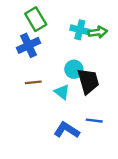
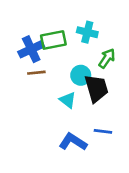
green rectangle: (36, 19) -> (53, 40), moved, turned -70
green arrow: (98, 32) -> (107, 58), moved, turned -48
brown line: (33, 82) -> (36, 73), moved

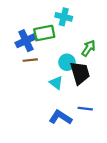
cyan cross: (87, 32) -> (64, 17), moved

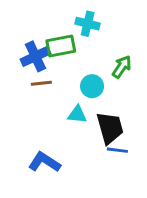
black trapezoid: (80, 73) -> (110, 128), moved
cyan triangle: (56, 83) -> (77, 114), turned -32
blue L-shape: (60, 117) -> (44, 162), moved

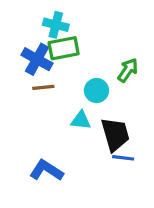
cyan cross: (88, 24) -> (56, 25), moved
blue cross: (35, 56) -> (37, 59), turned -36

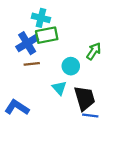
blue cross: (37, 59) -> (27, 43), turned 30
cyan triangle: (81, 120) -> (59, 88), turned 42
blue L-shape: (46, 170) -> (17, 107), moved

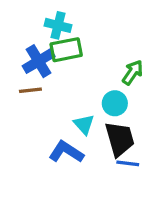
brown line: (32, 64) -> (30, 90), moved
cyan circle: (71, 66) -> (115, 103), moved
blue L-shape: (17, 107) -> (66, 152), moved

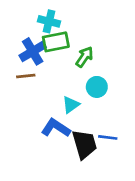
green arrow: (133, 72) -> (85, 57), moved
cyan triangle: (84, 124) -> (71, 105), turned 36
black trapezoid: (120, 139) -> (85, 144), moved

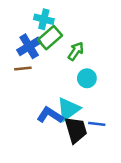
green rectangle: (56, 42) -> (50, 38), turned -30
cyan triangle: (71, 105) -> (68, 109), moved, size x1.5

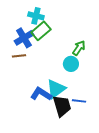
green arrow: (76, 51) -> (79, 48), moved

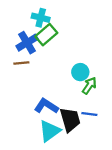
green arrow: (79, 48) -> (89, 86), moved
cyan triangle: (56, 89) -> (50, 131), moved

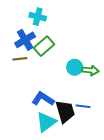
green rectangle: (46, 35) -> (44, 46), moved
green arrow: (89, 86) -> (90, 70), moved, turned 63

